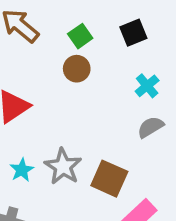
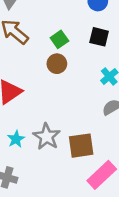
black square: (133, 33) -> (99, 37), turned 36
brown square: (109, 179) -> (81, 146), turned -32

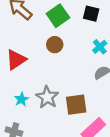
green square: (59, 39) -> (58, 16), size x1.5
brown circle: (57, 64) -> (55, 45), moved

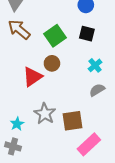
red triangle: (16, 60) -> (32, 77), moved
cyan star: (21, 99) -> (17, 124), moved

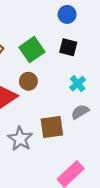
brown square: (72, 121) -> (52, 127), moved

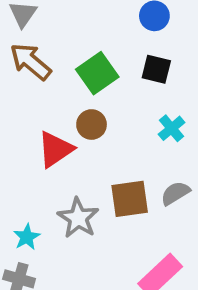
gray semicircle: (80, 112) -> (175, 193), moved

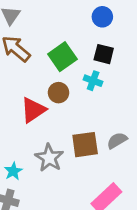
cyan cross: (172, 128) -> (93, 81), moved, turned -30

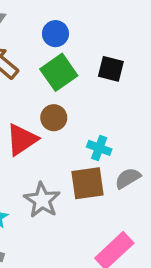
blue circle: (102, 17) -> (55, 34), moved
cyan cross: (93, 81) -> (99, 148), moved

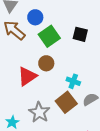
blue circle: (55, 34) -> (35, 17), moved
brown square: (87, 183) -> (66, 102), turned -30

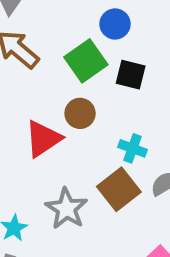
blue circle: (35, 17) -> (115, 24), moved
black square: (80, 34) -> (131, 75), moved

